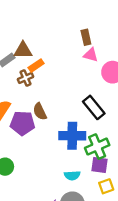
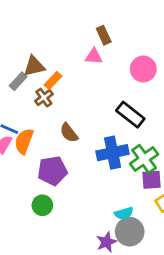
pink triangle: (91, 55) -> (94, 56), moved
purple pentagon: (23, 123) -> (52, 171), moved
cyan semicircle: (72, 176) -> (124, 213), moved

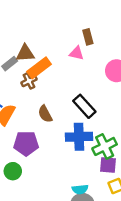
orange rectangle: (53, 81) -> (39, 68), size x1.5
black rectangle: (130, 115) -> (84, 106), moved

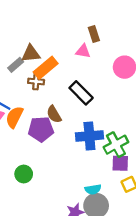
brown cross: (29, 81) -> (36, 81), turned 35
black rectangle: (84, 106) -> (81, 93), moved
purple pentagon: (26, 144) -> (41, 129), moved

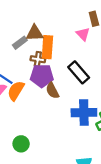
pink triangle: (83, 51) -> (83, 34), turned 32
orange rectangle: (46, 68) -> (47, 47), turned -50
purple pentagon: (41, 129) -> (42, 76), moved

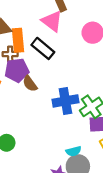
pink triangle: (83, 34) -> (52, 21), size x1.5
black rectangle: (79, 72) -> (43, 48), moved

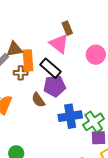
purple pentagon: (17, 70) -> (54, 86), moved

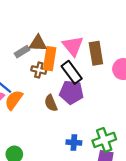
brown rectangle: (67, 28) -> (96, 53), moved, size x1.5
pink triangle: (59, 44) -> (73, 46), moved
blue cross: (70, 116) -> (74, 142), moved, size x0.6

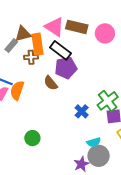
brown rectangle: (96, 53) -> (77, 27), turned -50
blue cross: (74, 142) -> (82, 111), turned -32

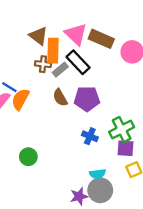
brown triangle: (23, 34) -> (38, 36), turned 42
gray rectangle: (11, 46) -> (60, 70), moved
purple pentagon: (66, 68) -> (87, 99), moved
blue cross: (82, 111) -> (90, 136), turned -32

